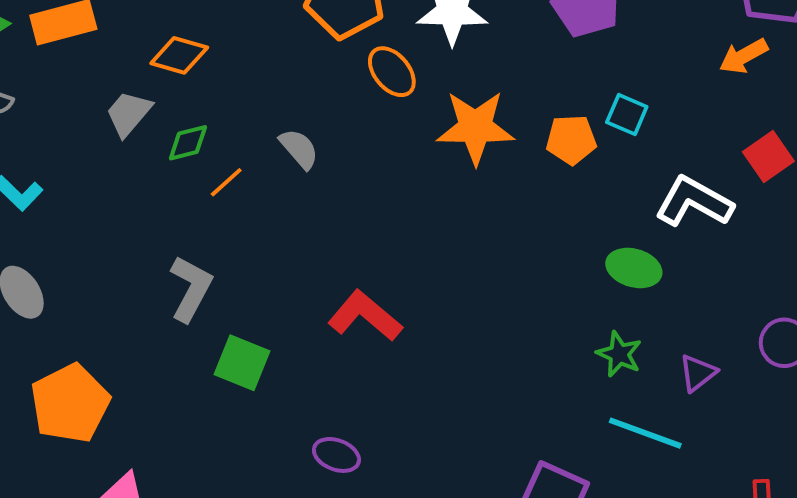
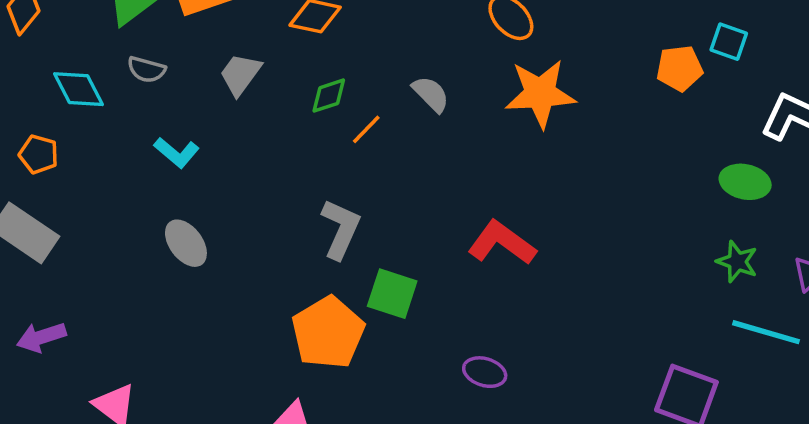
gray trapezoid: (129, 113) -> (240, 74), moved
orange star: (475, 127) -> (540, 93), moved
orange pentagon: (70, 403) -> (328, 333), moved

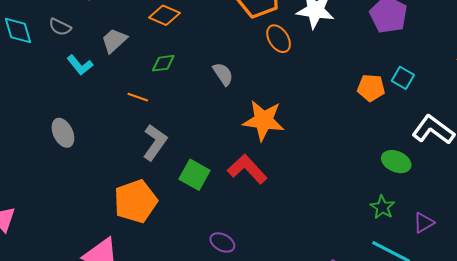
orange star: (540, 93) -> (264, 120), moved
orange line: (366, 129) -> (138, 97), moved, turned 54
cyan L-shape: (177, 153) -> (80, 65), moved
green square: (392, 294) -> (194, 175), moved

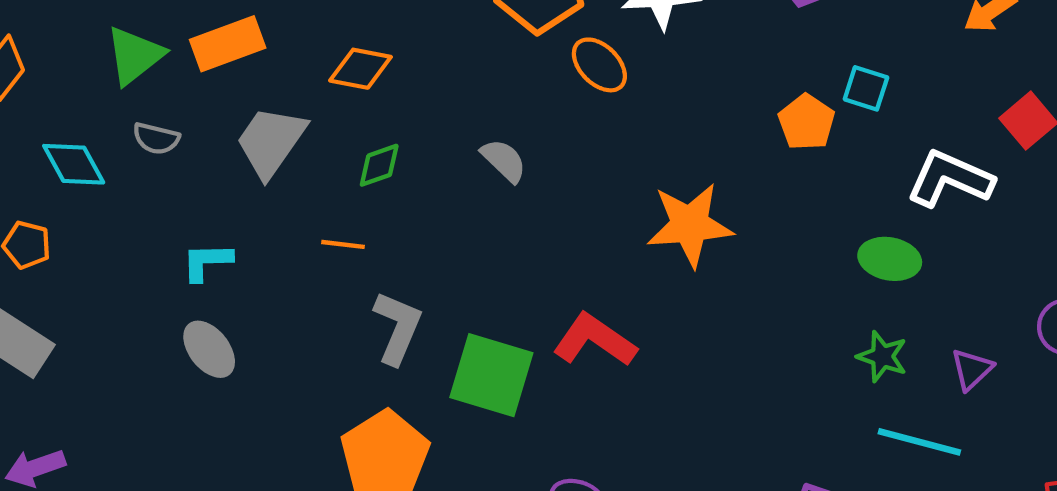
gray trapezoid: (114, 40) -> (271, 142), size x1.4
cyan L-shape: (80, 65) -> (207, 262), moved, turned 140
orange pentagon: (371, 88) -> (807, 122), turned -30
orange star: (264, 120) -> (690, 225), moved
green square: (194, 175) -> (491, 375), size x1.4

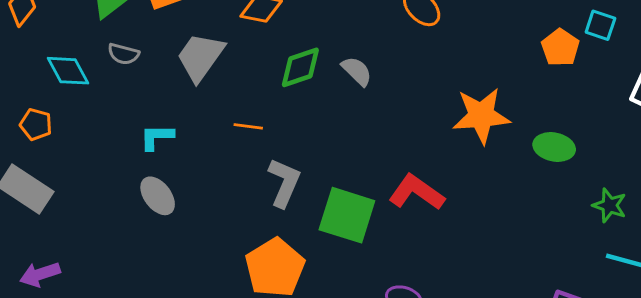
green diamond: (379, 165) -> (300, 67), moved, size x1.4
green ellipse: (890, 259) -> (554, 147), moved

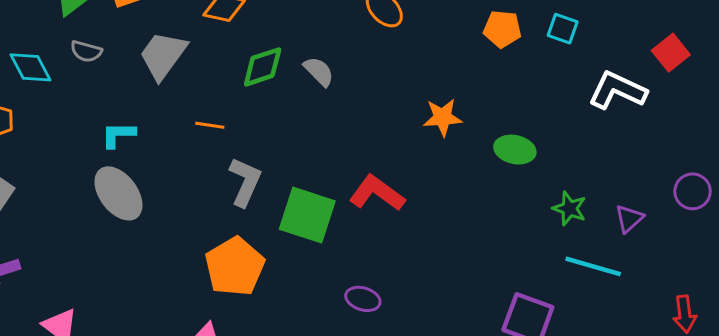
orange pentagon: (560, 48) -> (502, 29), moved, turned -30
orange star: (481, 116) -> (443, 117), size x0.7
gray ellipse: (158, 196) -> (118, 193), size x1.4

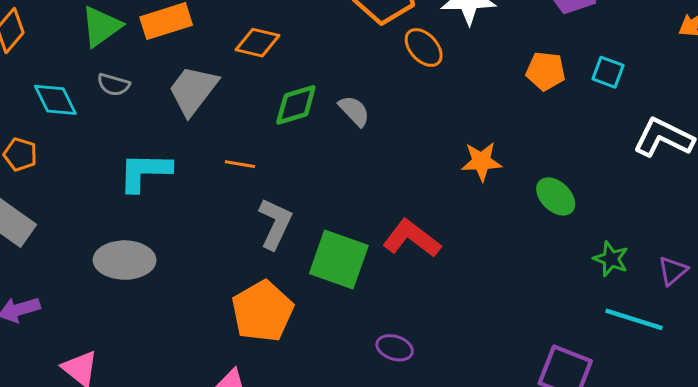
cyan L-shape: (118, 135) -> (145, 172), size x1.5
green ellipse: (515, 150) -> (556, 196), turned 30
gray ellipse: (118, 193) -> (125, 260), moved, turned -54

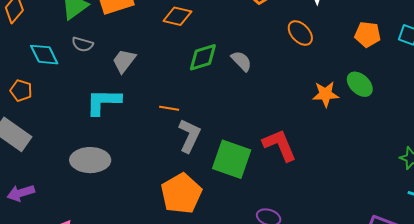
orange ellipse: (424, 47) -> (300, 33), moved
gray trapezoid: (193, 90) -> (124, 61), moved, size x0.7
orange line: (240, 164) -> (169, 108), moved
green ellipse: (556, 196) -> (360, 84), moved
red L-shape: (412, 238) -> (280, 145), turned 30

